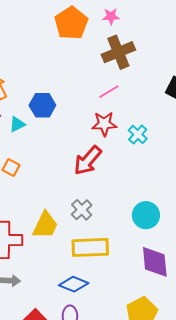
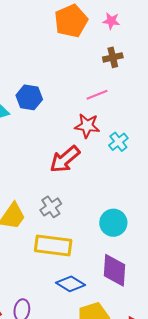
brown cross: (118, 52) -> (113, 57), size x0.6
blue diamond: (74, 284) -> (70, 284), moved

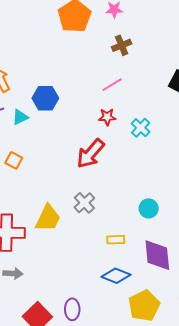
red star: (87, 126) -> (107, 117), size x0.7
cyan circle: (113, 223) -> (149, 208), size x0.7
yellow rectangle: (53, 245) -> (116, 240), moved, size x0.5

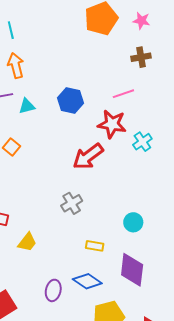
blue hexagon: (45, 98) -> (70, 101), moved
red star: (107, 117) -> (112, 124), size x1.6
yellow trapezoid: (48, 218) -> (27, 242), moved, size x0.7
purple ellipse: (72, 309) -> (53, 290), moved

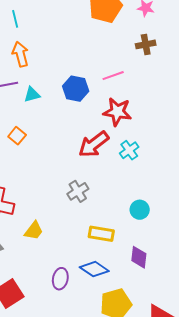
pink line: (123, 94) -> (113, 76), moved
cyan cross: (142, 142) -> (129, 150), moved
yellow rectangle: (95, 246) -> (101, 234), size x1.4
purple diamond: (132, 270) -> (139, 257), size x0.7

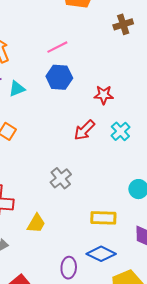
pink line: (113, 76) -> (57, 47), moved
red star: (117, 112) -> (104, 95), size x0.7
red arrow: (94, 144) -> (84, 130), size x0.7
gray cross: (78, 191) -> (61, 178), moved

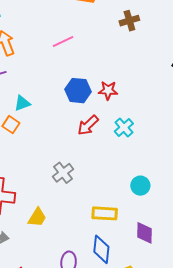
blue hexagon: (59, 77) -> (78, 91), moved
cyan triangle: (17, 89) -> (22, 103), moved
blue diamond: (101, 254) -> (101, 249), turned 68

